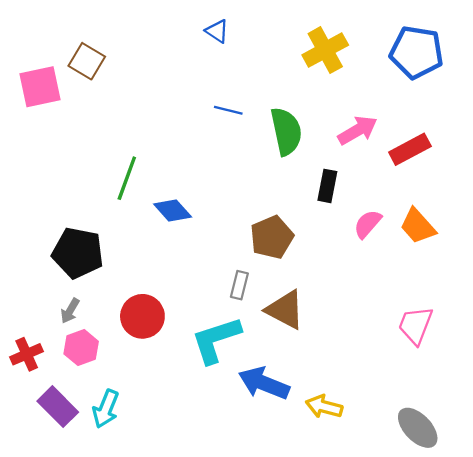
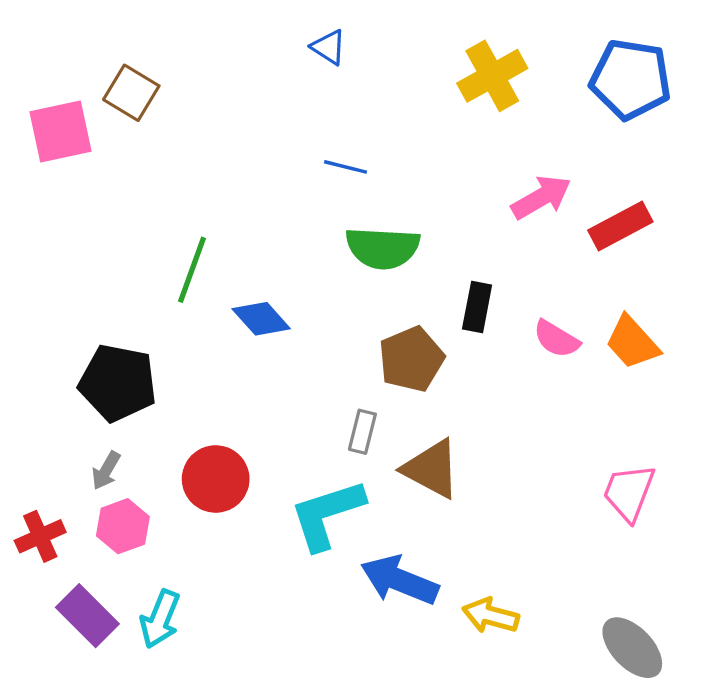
green semicircle: (286, 131) -> (383, 248), moved, turned 105
black rectangle: (327, 186) -> (477, 307), moved
pink semicircle: (368, 224) -> (556, 339), turned -100

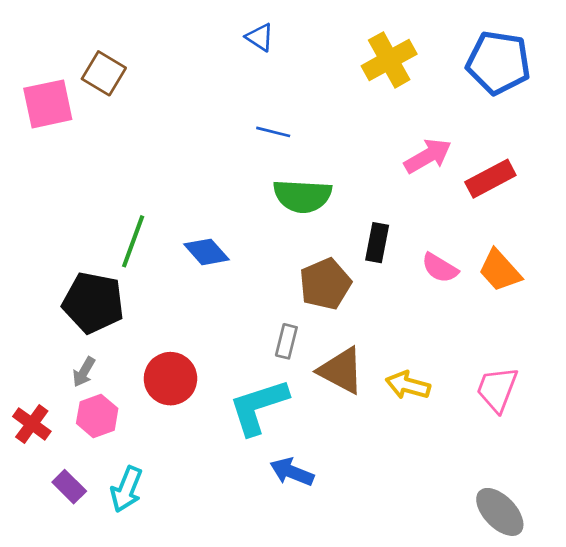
green line: (192, 270) -> (133, 241), moved
red cross: (40, 536) -> (32, 424), turned -30
blue arrow: (400, 580) -> (292, 472), moved, size x0.7
purple rectangle: (87, 616) -> (69, 487), size x0.7
yellow arrow: (491, 616) -> (408, 385), moved

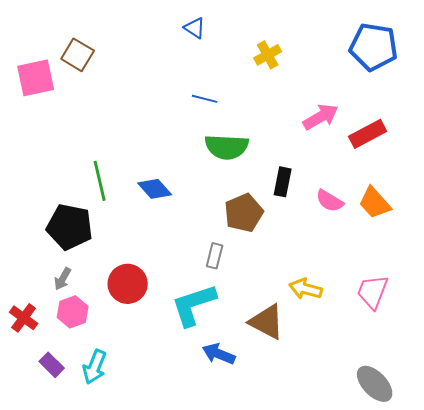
yellow cross: (389, 60) -> (268, 55), moved, size x0.7
green line: (133, 241) -> (100, 181), turned -33
brown triangle: (341, 371) -> (267, 322), moved

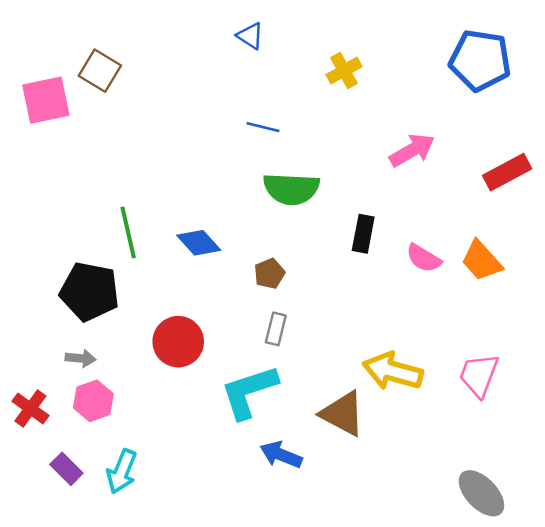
red rectangle: (368, 134) -> (507, 172), moved
brown pentagon: (244, 213) -> (269, 274), moved, size x0.6
gray arrow: (63, 279) -> (81, 358), turned -115
red circle: (128, 284) -> (178, 342), moved
yellow arrow: (306, 289) -> (393, 371), size x1.4

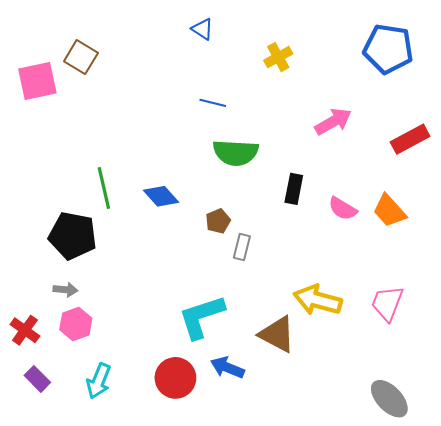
gray rectangle: (276, 329) -> (242, 247), moved
red circle: (178, 342) -> (175, 378), moved
purple rectangle: (66, 469) -> (37, 379), moved

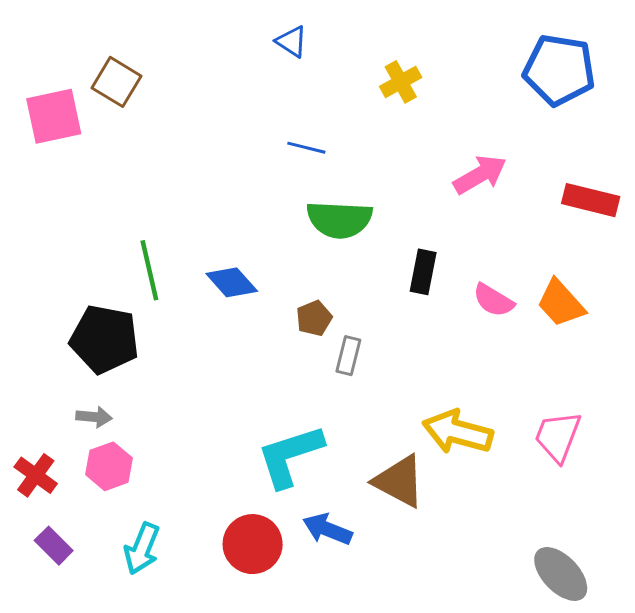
red rectangle: (410, 139) -> (591, 200), turned 42

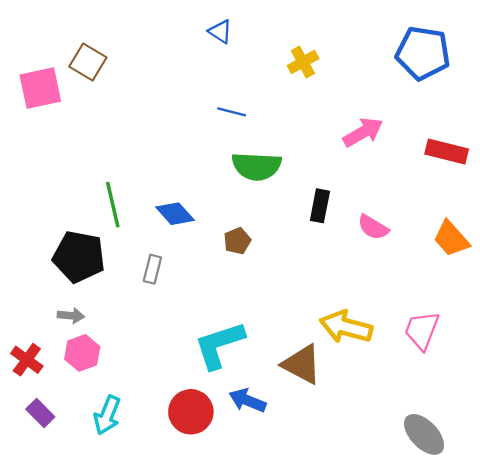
orange trapezoid: (561, 303) -> (451, 239), moved
gray rectangle: (348, 356) -> (152, 269), moved

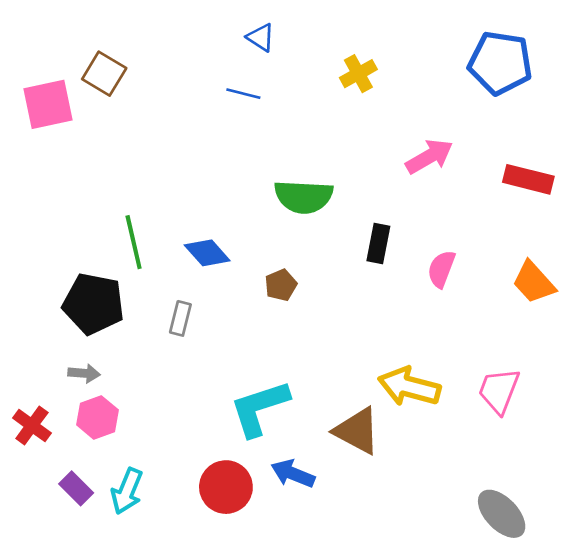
blue line: (232, 112) -> (243, 94), moved
pink semicircle: (373, 227) -> (441, 269), turned 80
purple rectangle: (40, 413) -> (76, 488), moved

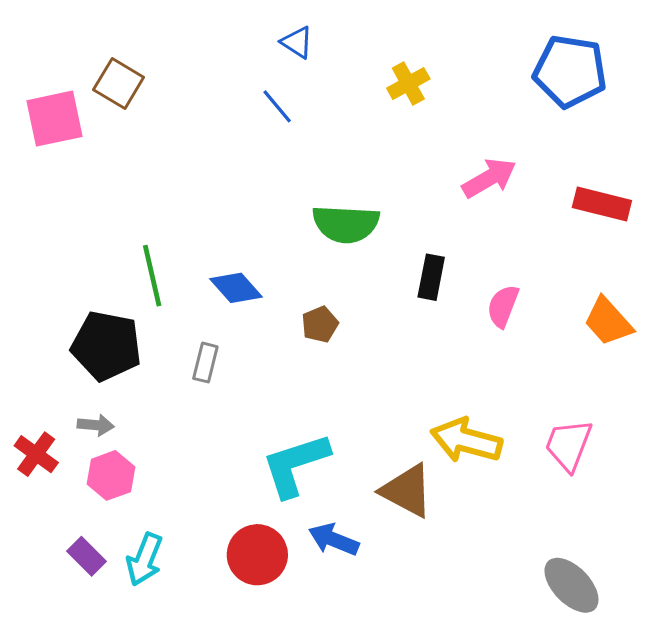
blue line: (243, 94) -> (277, 106), turned 36
red cross: (32, 425) -> (36, 454), moved

